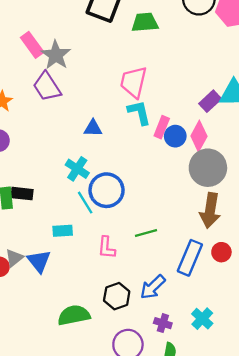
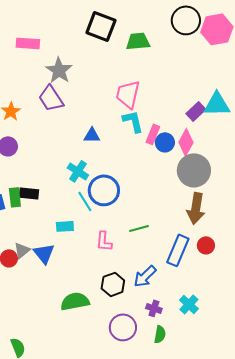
pink rectangle: (32, 45) -> (28, 43), moved, turned -50

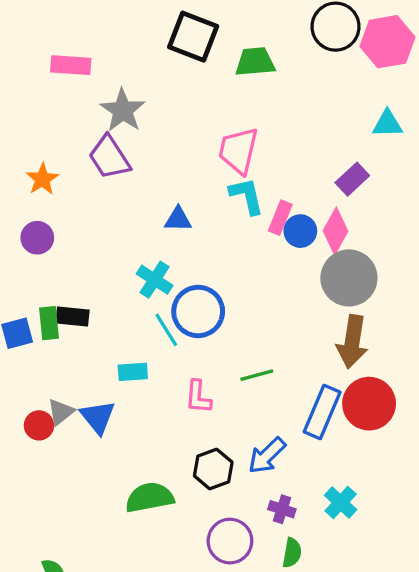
cyan triangle: (217, 104) -> (387, 124), moved, size x0.7
red circle: (206, 245) -> (369, 404), size x1.8

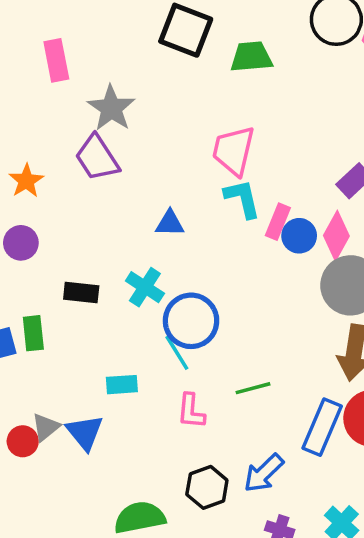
pink rectangle: (71, 65) -> (56, 60), turned 75
black rectangle: (72, 316) -> (81, 292), moved
cyan line: (166, 330) -> (177, 353), moved

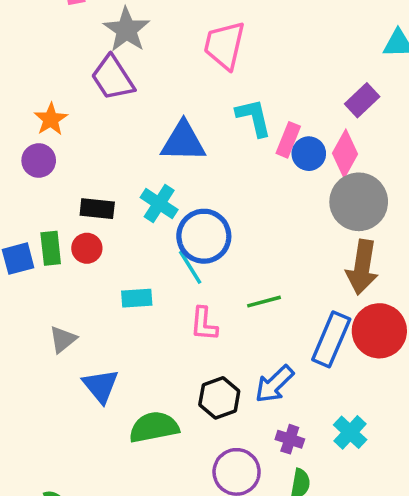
pink trapezoid: (234, 151) -> (224, 45), moved
orange star: (26, 181) -> (51, 119), moved
blue triangle: (170, 223) -> (183, 142), size x1.6
blue triangle: (85, 432) -> (101, 386), moved
red circle: (23, 441) -> (87, 248), moved

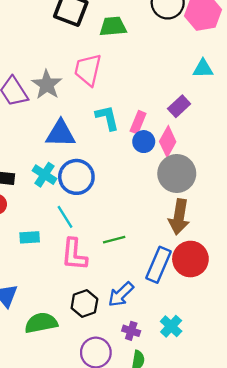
gray star: (126, 30) -> (47, 85), moved
pink rectangle: (288, 140) -> (138, 122), moved
blue circle: (204, 236) -> (76, 177), moved
pink L-shape: (204, 324) -> (74, 254), size x1.4

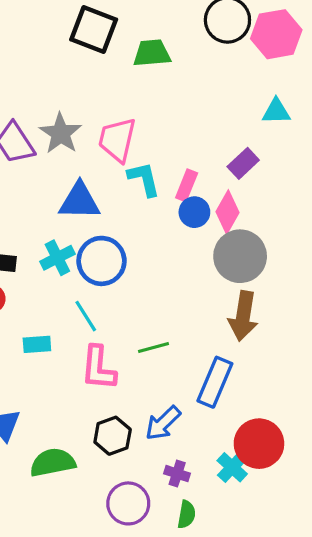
pink trapezoid: (88, 70) -> (117, 140), moved
cyan cross: (45, 175) -> (57, 258), turned 30
red circle: (190, 259) -> (259, 444), moved

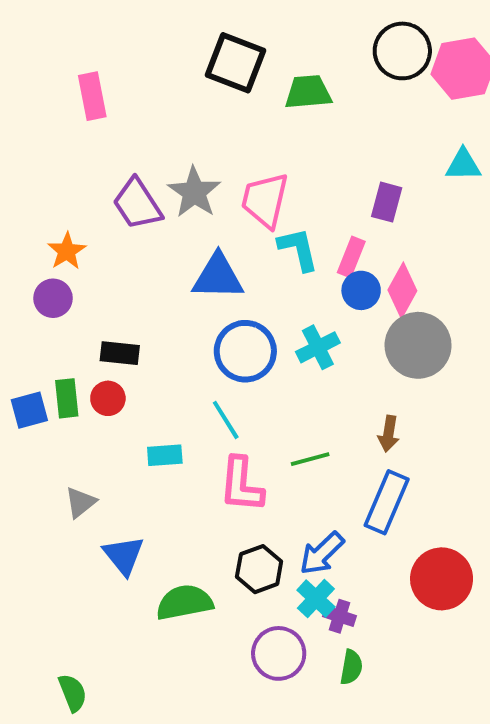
purple rectangle: (243, 163) -> (387, 202), moved, turned -32
cyan cross: (57, 258) -> (318, 347), moved
brown arrow: (243, 316) -> (389, 434), moved, size x0.6
cyan cross: (232, 467) -> (316, 599), moved

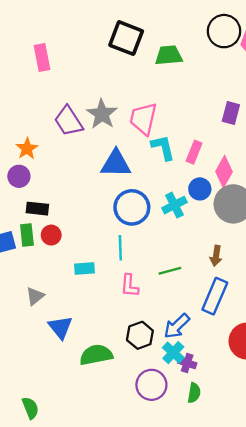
purple rectangle: (387, 202) -> (231, 113), moved
blue circle: (361, 290) -> (200, 189), moved
black rectangle: (120, 353) -> (37, 209), moved
cyan line: (226, 420) -> (120, 248), turned 30
pink L-shape: (241, 485) -> (130, 286), size x0.7

